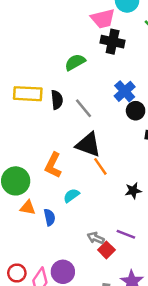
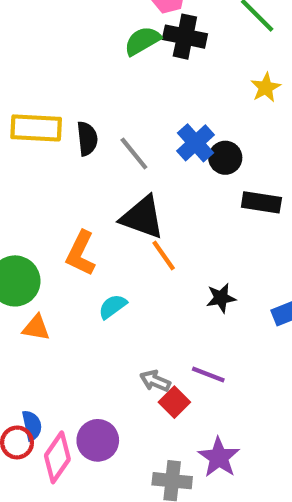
green semicircle: (75, 62) -> (142, 41), moved
blue cross: (125, 91) -> (196, 143), moved
blue semicircle: (50, 217) -> (32, 425), moved

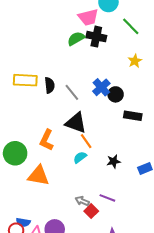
cyan semicircle: (113, 306) -> (80, 157), moved
orange triangle: (36, 328) -> (38, 176), moved, size x1.6
blue semicircle: (32, 425) -> (23, 222), turned 112

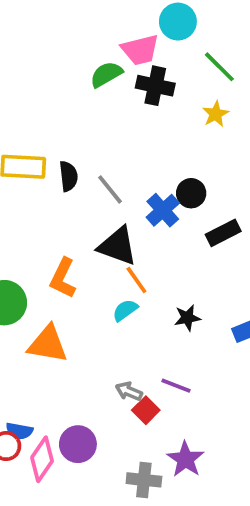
green semicircle: (76, 39) -> (106, 74), moved
yellow star: (135, 61) -> (216, 114), moved
blue cross: (101, 87) -> (163, 210), moved
black rectangle: (133, 116) -> (223, 233), turned -36

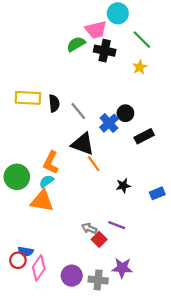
cyan semicircle: (125, 310) -> (46, 181), moved
purple circle: (78, 444) -> (72, 276), moved
purple star: (185, 459) -> (122, 268), turned -30

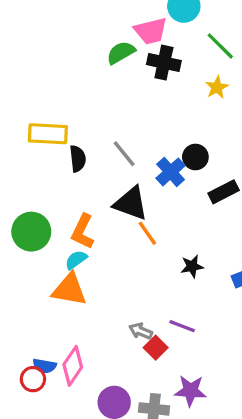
black semicircle: (54, 103) -> (78, 159), moved
green circle: (17, 177) -> (31, 232), moved
pink diamond: (39, 268) -> (73, 366), moved

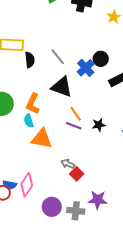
orange line: (147, 233) -> (76, 114), moved
cyan semicircle: (76, 260) -> (29, 121), turned -72
orange triangle: (69, 290) -> (42, 139), moved
purple line: (182, 326) -> (74, 126), moved

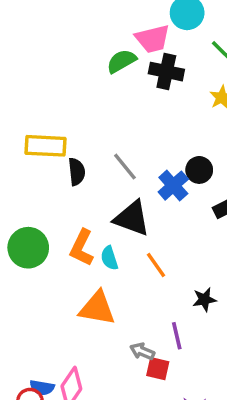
cyan semicircle: (29, 121) -> (109, 258), moved
black star: (99, 125) -> (204, 299), moved
purple line: (74, 126) -> (177, 336), moved, turned 56
red square: (77, 174) -> (158, 369), turned -32

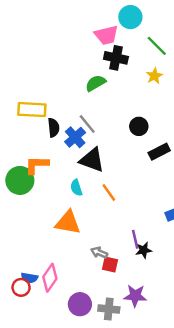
green semicircle: (121, 61) -> (96, 83), moved
blue cross: (173, 186) -> (75, 137), moved
orange L-shape: (82, 248) -> (37, 165), moved, turned 65
black star: (204, 299) -> (144, 250), moved
purple line: (177, 336) -> (135, 239), moved

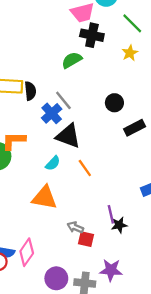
black semicircle: (54, 128) -> (30, 91), moved
cyan semicircle: (76, 188) -> (53, 163), turned -119

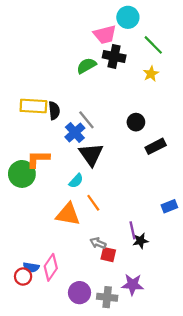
green semicircle: (72, 60) -> (86, 66), moved
black triangle: (68, 136) -> (91, 154), turned 35
orange line: (85, 168) -> (93, 203), moved

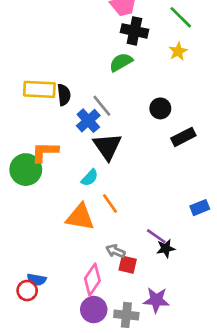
green semicircle: (86, 66) -> (121, 62), moved
purple line: (132, 230) -> (156, 236), turned -42
pink diamond: (51, 267) -> (92, 280), moved

